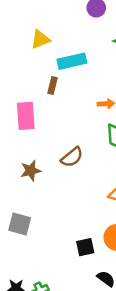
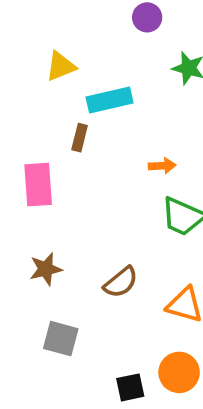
brown semicircle: (72, 157) -> (121, 282), moved
gray square: (20, 224) -> (61, 339), moved

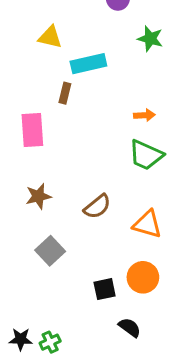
yellow triangle: (61, 66) -> (50, 37), turned 35
orange arrow: (162, 166) -> (144, 115), moved
gray square: (61, 339) -> (50, 251), turned 32

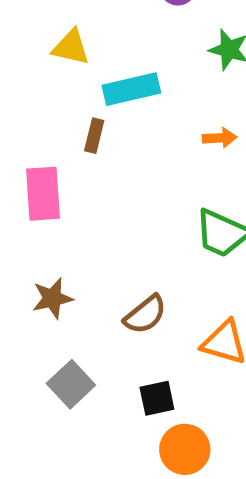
orange arrow: (144, 115) -> (220, 138), moved
orange circle: (143, 277) -> (185, 449), moved
black square: (105, 289) -> (157, 398), moved

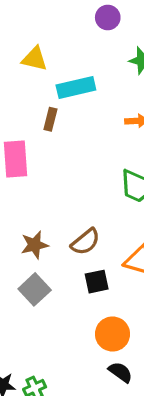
brown star: (52, 298) -> (35, 245), moved
black square: (157, 398) -> (97, 282), moved

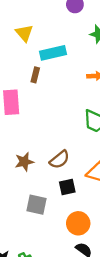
yellow triangle: (35, 59) -> (24, 33), turned 36
gray square: (35, 289) -> (36, 205), moved, turned -35

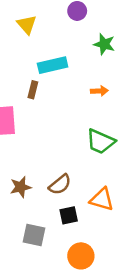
yellow triangle: (24, 33) -> (27, 25), moved

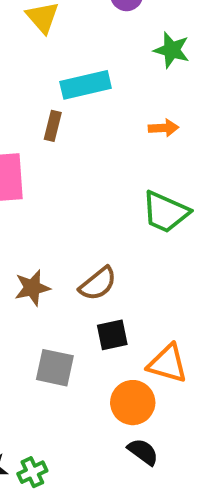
orange triangle: (102, 199) -> (168, 364), moved

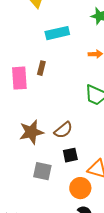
brown rectangle: (53, 126) -> (41, 68), moved
brown star: (32, 288) -> (31, 132), size x1.4

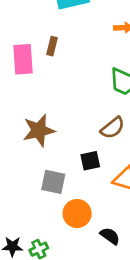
brown semicircle: (63, 130) -> (113, 128), moved
orange circle: (80, 188) -> (77, 214), moved

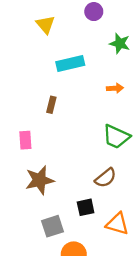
pink rectangle: (23, 59) -> (25, 140), moved, size x0.7
gray square: (53, 182) -> (53, 226), turned -30

